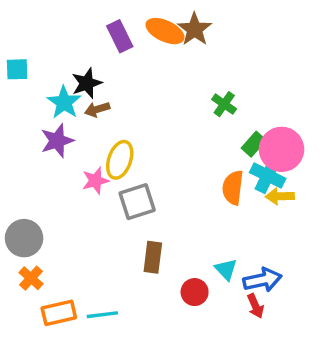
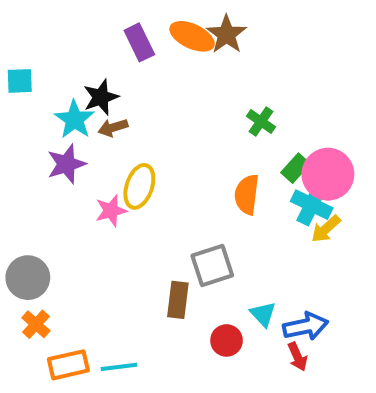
orange semicircle: (233, 188) -> (247, 194), moved
yellow arrow: (280, 196) -> (326, 229), turned -40
gray square: (137, 202) -> (212, 265), moved

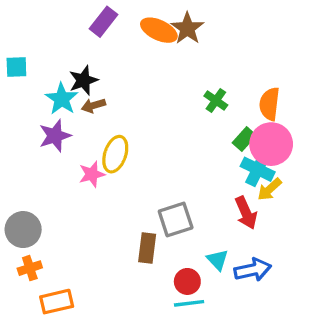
purple rectangle: (139, 42) -> (104, 22), moved, turned 64
orange semicircle: (247, 194) -> (269, 104), moved
orange cross: (36, 324) -> (30, 268), turned 30
red arrow: (297, 357) -> (246, 213), moved, size x1.4
cyan line: (119, 367) -> (189, 303), moved

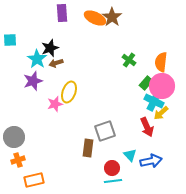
purple rectangle: (104, 22) -> (62, 13), turned -42

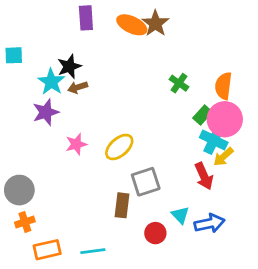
yellow ellipse: (69, 92) -> (119, 147), moved, turned 30
cyan line: (113, 181) -> (93, 251), moved

